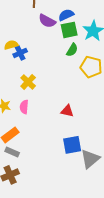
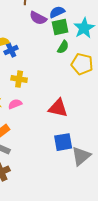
yellow cross: (28, 82) -> (19, 79), turned -35
pink semicircle: (24, 107) -> (15, 104), turned 64
red triangle: (67, 111) -> (58, 108), size x1.5

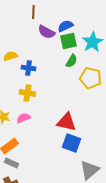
blue cross: (11, 50) -> (28, 68), moved, turned 32
blue square: (63, 142) -> (71, 143), moved, turned 30

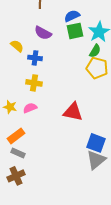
purple semicircle: (46, 32) -> (43, 33), moved
yellow semicircle: (10, 56) -> (17, 46), turned 56
green semicircle: (71, 61) -> (95, 51), moved
blue square: (71, 143) -> (96, 143), moved

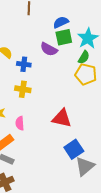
purple semicircle: (43, 33) -> (49, 49), moved
pink semicircle: (30, 108) -> (20, 123), moved, turned -72
blue square: (96, 143) -> (74, 149), moved, turned 36

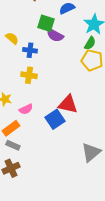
green square: (64, 37) -> (46, 23), moved, turned 30
pink semicircle: (20, 123) -> (26, 109), turned -112
blue square: (74, 149) -> (55, 119), moved

